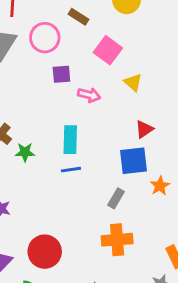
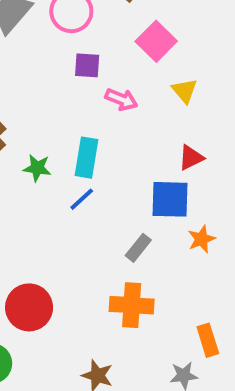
green star: (25, 152) -> (37, 168), moved
blue line: (71, 170) -> (82, 199), turned -42

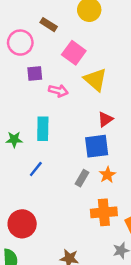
yellow triangle: (185, 91) -> (95, 80), size x1.5
blue line: (82, 199) -> (36, 169), moved
orange star: (201, 239) -> (107, 175), moved
orange cross: (132, 305) -> (104, 212), moved

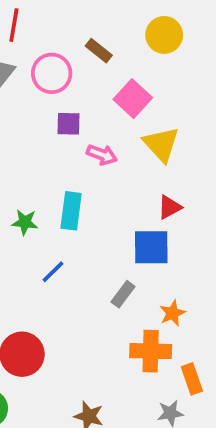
orange star: (107, 175) -> (172, 313), moved

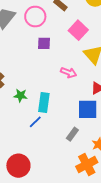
pink arrow: (102, 155) -> (69, 73), moved
cyan rectangle: (71, 211) -> (44, 103), moved
orange cross: (151, 351) -> (87, 164), turned -30

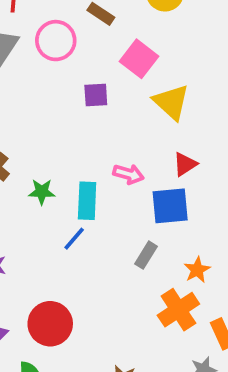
purple square: (44, 43) -> (96, 95), moved
pink arrow: (69, 73) -> (128, 174), moved

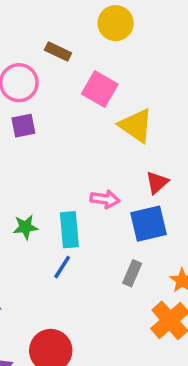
purple square: (96, 95) -> (23, 126), moved

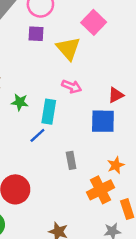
yellow triangle: (136, 126) -> (68, 48), moved
pink arrow: (105, 199) -> (72, 86), moved
gray rectangle: (132, 273) -> (71, 160), moved, turned -49

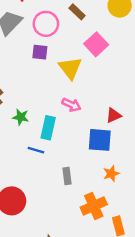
blue line: (37, 135) -> (36, 150), turned 56
orange star: (116, 165) -> (111, 174), moved

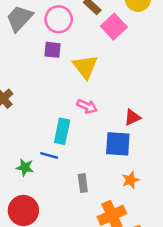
pink square: (96, 44) -> (114, 27), moved
green star: (21, 117) -> (25, 167), moved

